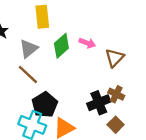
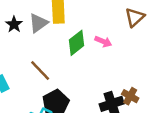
gray triangle: (29, 49) -> (38, 23), moved
brown triangle: (114, 58) -> (135, 17), moved

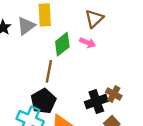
brown triangle: (135, 17) -> (94, 19), moved
brown line: (40, 70) -> (49, 71), moved, turned 55

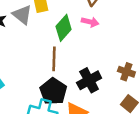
gray triangle: (26, 26) -> (22, 15), turned -36
black cross: (96, 101) -> (89, 80), moved

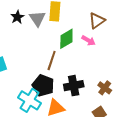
black pentagon: (53, 91) -> (43, 85), turned -30

